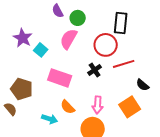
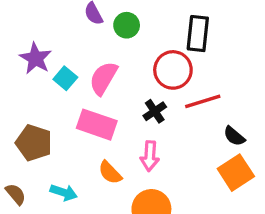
pink semicircle: (69, 39) -> (103, 78), moved
pink arrow: (98, 105) -> (150, 156), moved
orange square: (130, 107) -> (236, 173), moved
brown semicircle: (11, 109) -> (16, 194), moved
cyan arrow: (50, 119) -> (64, 192), moved

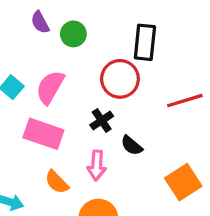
red line: (203, 101) -> (185, 101), moved
black semicircle: (234, 136) -> (132, 145), moved

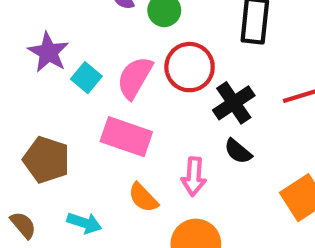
red circle: (120, 79) -> (190, 67), moved
black cross: (102, 121) -> (234, 103), moved, size x1.4

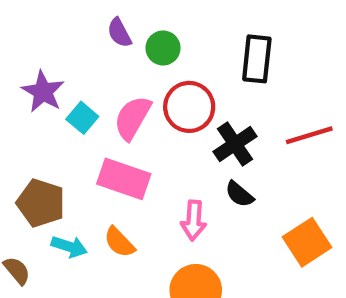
orange semicircle: (143, 198) -> (119, 242), moved
cyan arrow: (84, 223) -> (69, 247), moved

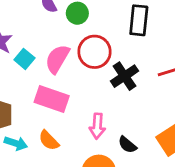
black semicircle: (239, 194) -> (127, 145), moved

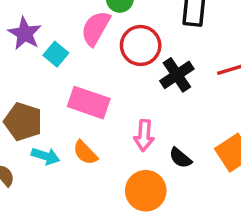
pink semicircle: (57, 59) -> (96, 28), moved

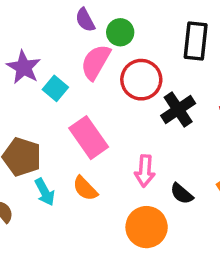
pink rectangle: (89, 103) -> (89, 138), turned 36
cyan arrow: (45, 156) -> (45, 192), turned 44

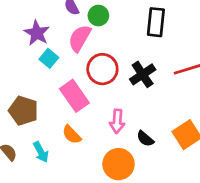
purple star: (24, 67) -> (37, 33), moved
red circle: (141, 80) -> (102, 69), moved
cyan arrow: (45, 192) -> (41, 152), moved

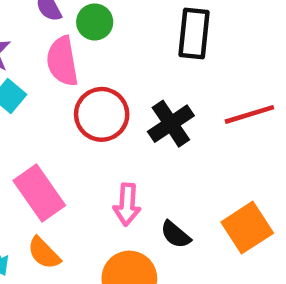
pink semicircle: (80, 38) -> (62, 61), turned -40
pink rectangle: (74, 96) -> (39, 193), moved
orange semicircle: (72, 135) -> (44, 253), moved

